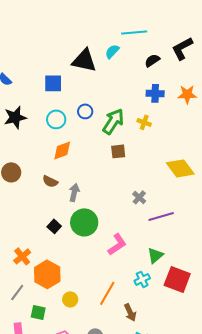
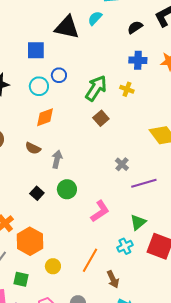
blue circle: (85, 111) -> (59, 75), moved
brown square: (118, 151) -> (101, 118), turned -35
green circle: (84, 222) -> (67, 189), size x0.7

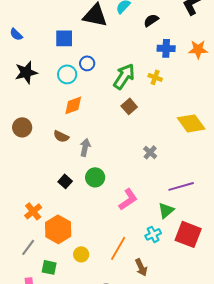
black semicircle: (135, 27) -> (151, 20), moved
purple line: (144, 183) -> (181, 186), moved

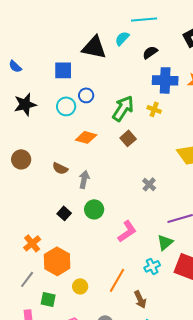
blue cross: (166, 48) -> (165, 80), size x1.4
orange diamond: (73, 105) -> (86, 137), moved, turned 35

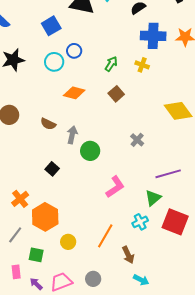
blue square: (63, 70) -> (51, 26), turned -30
green arrow: (123, 108) -> (111, 64), size x0.6
green circle: (94, 209) -> (90, 151), moved

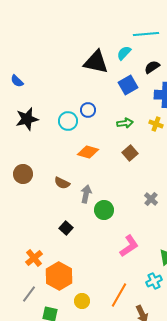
blue square: (51, 26) -> (128, 85), moved
green arrow: (111, 64) -> (125, 123), turned 49

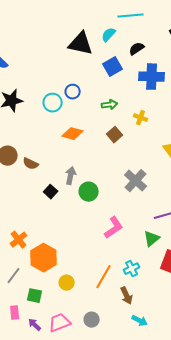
yellow cross: (156, 124) -> (141, 118), moved
brown semicircle: (62, 183) -> (31, 164), moved
gray cross: (151, 199) -> (136, 181), size x1.6
black square: (66, 228) -> (51, 192), moved
cyan cross: (154, 281) -> (132, 269), moved

